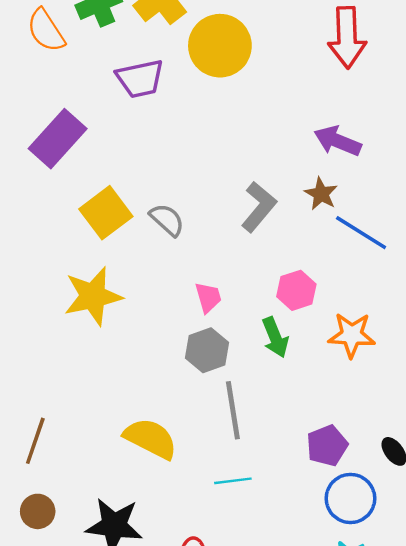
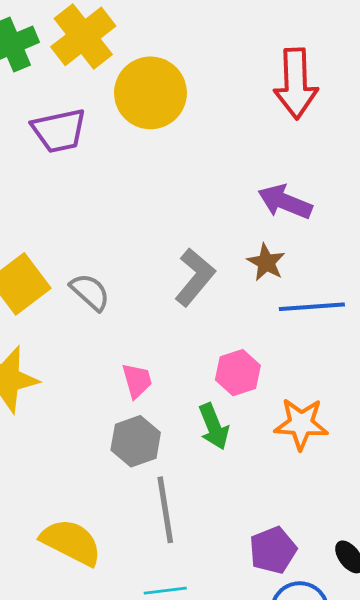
blue line: (361, 233) -> (312, 307), turned -36

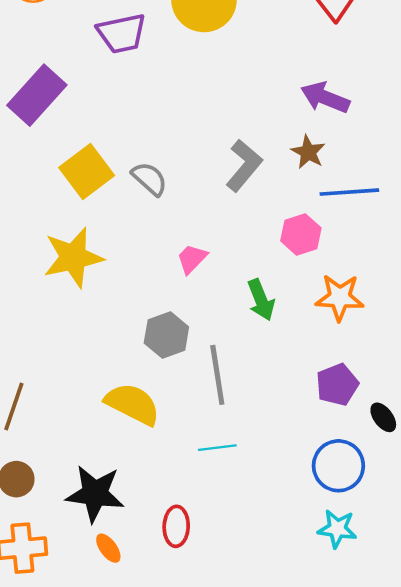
pink hexagon: (238, 373) -> (301, 234), moved
pink trapezoid: (137, 381) -> (192, 259), turned -120
gray hexagon: (136, 441) -> (166, 335), moved
purple pentagon: (273, 550) -> (337, 385), moved

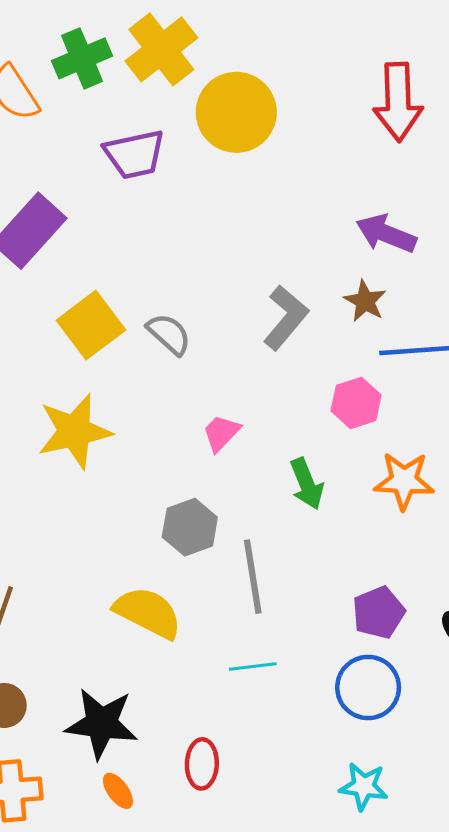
purple pentagon: (337, 385) -> (379, 613), moved
blue circle: (338, 466) -> (368, 687), moved
cyan star: (337, 529) -> (364, 786), moved

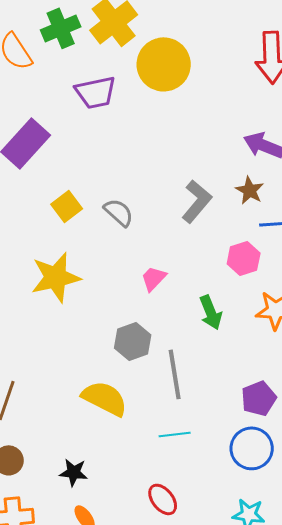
yellow square: (91, 325) -> (67, 206), size x0.7
black star: (101, 723) -> (74, 472), size x0.6
red ellipse: (202, 764) -> (163, 499), moved, turned -40

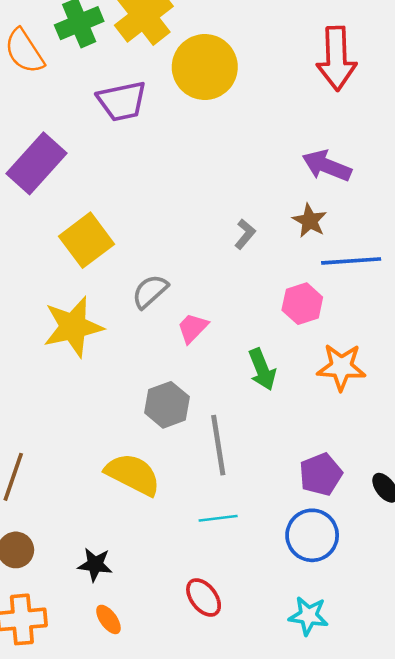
gray L-shape: (197, 201) -> (245, 234), size x0.6
yellow square: (67, 206) -> (87, 240), size x1.4
gray semicircle: (119, 212) -> (150, 291), moved, turned -84

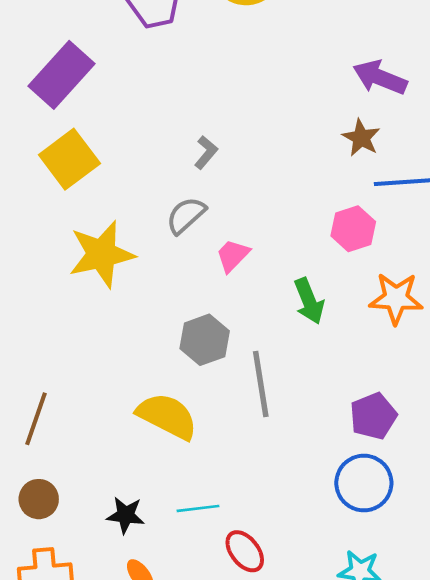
gray L-shape: (245, 234) -> (206, 152), moved
yellow square: (87, 240) -> (69, 159), moved
cyan line: (218, 518) -> (198, 508), moved

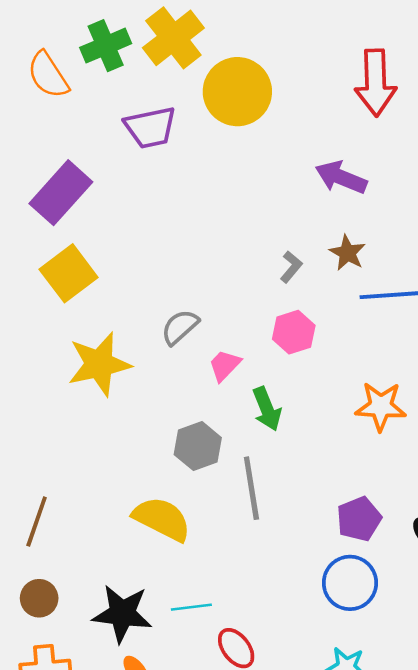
purple arrow: (380, 78) -> (341, 177), moved
gray L-shape: (206, 152) -> (291, 267), moved
pink hexagon: (353, 229) -> (294, 332), moved
green arrow: (309, 301) -> (267, 409), moved
black star: (126, 515) -> (122, 614), size x1.6

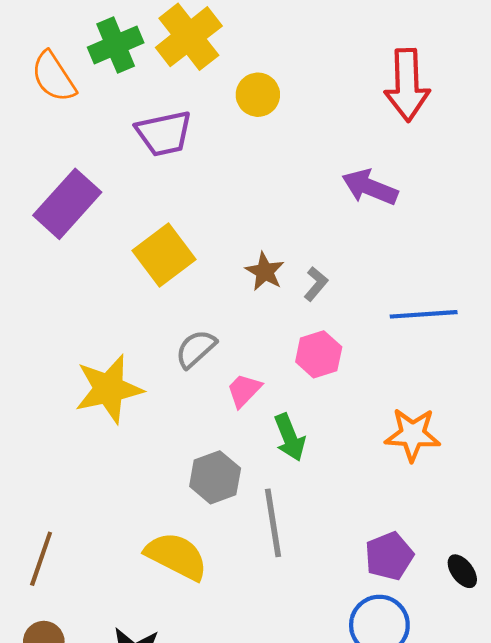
yellow circle: (237, 92) -> (258, 95), size x0.6
brown star: (347, 253) -> (265, 272), moved
yellow square: (69, 273) -> (164, 255), moved

